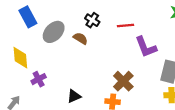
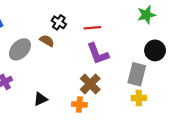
gray ellipse: (54, 32) -> (20, 49), moved
purple L-shape: (146, 47) -> (98, 54), moved

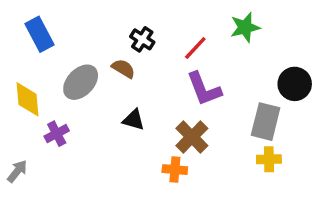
green star: (146, 15) -> (245, 27), moved
red line: (92, 28) -> (195, 48), turned -42
black triangle: (40, 99) -> (134, 120), moved, turned 40

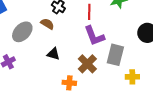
red line: (195, 48) -> (89, 12), turned -42
gray rectangle: (266, 122) -> (115, 55), moved
orange cross: (175, 170) -> (69, 83), moved

